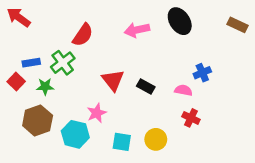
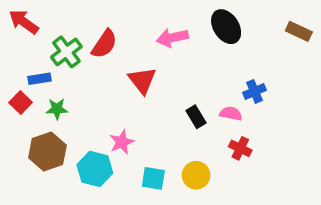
green cross: (63, 63) -> (66, 52), moved
red triangle: (113, 80) -> (142, 80), moved
black rectangle: (146, 87) -> (196, 117), moved, turned 30

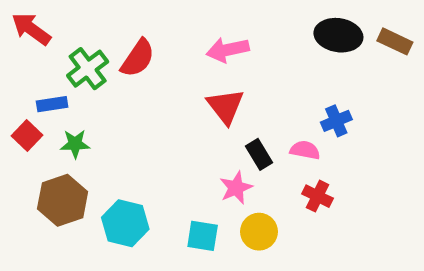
black ellipse: (226, 27) -> (338, 35), moved, turned -48
red triangle: (142, 80) -> (226, 106), moved
pink star: (122, 142) -> (236, 188), moved

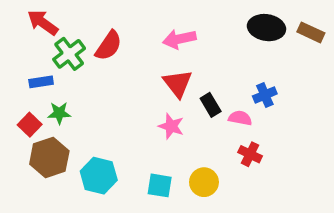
red arrow: (31, 29) -> (43, 23), moved
red square: (27, 136) -> (30, 125), moved
black rectangle: (259, 154) -> (211, 105), moved
pink star: (236, 188) -> (171, 126), moved, turned -30

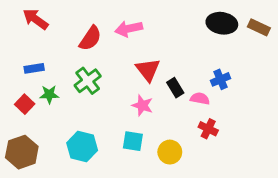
pink arrow: (179, 39) -> (129, 29), moved
green cross: (69, 54) -> (88, 81), moved
brown hexagon: (49, 157) -> (22, 152), moved
cyan square: (160, 185) -> (133, 141), moved

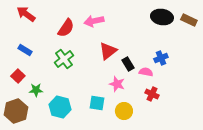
blue rectangle: (34, 68) -> (25, 50), turned 40
red triangle: (148, 70) -> (108, 51), turned 30
green star: (49, 94) -> (36, 90), moved
pink star: (142, 105) -> (117, 84), moved

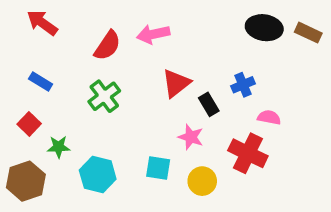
blue cross: (161, 58) -> (243, 85), moved
pink semicircle: (146, 72) -> (269, 117), moved
red cross: (152, 94) -> (248, 153), size x1.6

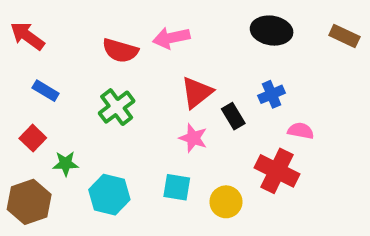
red arrow: (42, 23) -> (27, 36), moved
black ellipse: (264, 28) -> (272, 31), moved
red semicircle: (108, 46) -> (120, 51), turned 72
pink star: (191, 137) -> (193, 138), moved

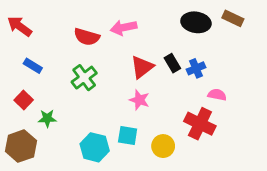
brown rectangle: (344, 36) -> (233, 18), moved
black rectangle: (233, 116) -> (172, 63), moved
cyan hexagon: (109, 195) -> (95, 147), moved

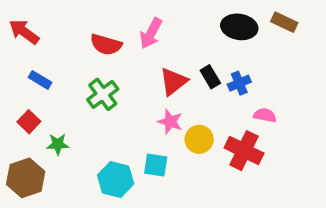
pink arrow: (124, 28) -> (151, 33), turned -50
yellow circle: (163, 146) -> (199, 139), moved

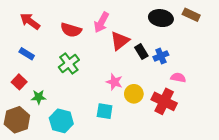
red arrow: (24, 32) -> (30, 21), moved
red triangle: (173, 82) -> (120, 41), moved
cyan hexagon: (116, 179) -> (61, 121), moved

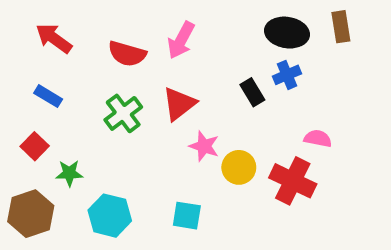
brown rectangle: (191, 15) -> (341, 27), turned 56
red triangle: (120, 41) -> (179, 104), moved
blue cross: (161, 56) -> (287, 75), moved
cyan square: (105, 111) -> (187, 216), moved

